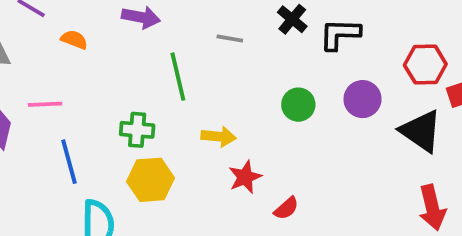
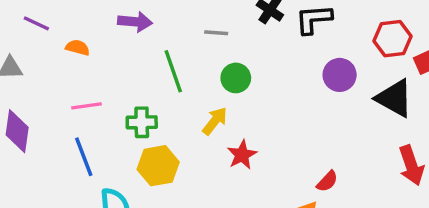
pink line: (45, 104) -> (86, 106), moved
green circle: (298, 105) -> (236, 78), moved
yellow arrow: (219, 137) -> (215, 121), turned -52
red semicircle: (286, 208) -> (327, 181), moved

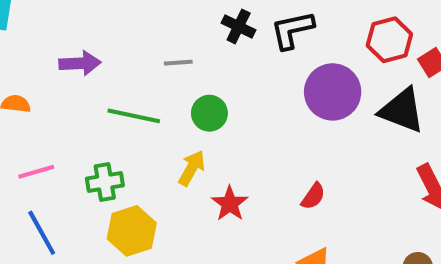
green line: (173, 71) -> (134, 116), turned -51
purple circle: (340, 75) -> (333, 92), size x1.4
red semicircle: (327, 181) -> (313, 196), moved

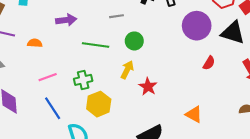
red semicircle: (313, 196) -> (209, 63), moved

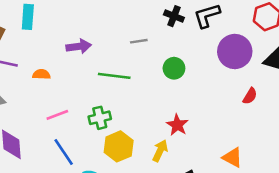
green circle: (134, 41) -> (174, 68), moved
yellow arrow: (127, 70) -> (160, 151), moved

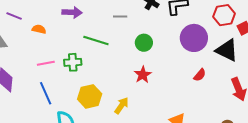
green cross: (100, 118) -> (73, 62), moved
red star: (177, 125) -> (143, 75), moved

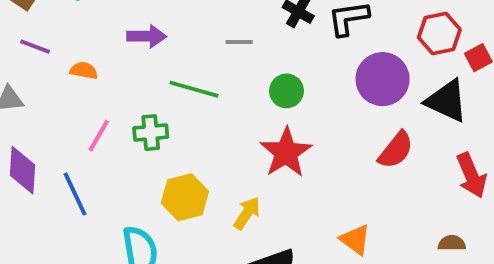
pink line: (46, 63) -> (99, 136), turned -48
red star: (143, 75) -> (286, 153), size x1.5
red semicircle: (200, 75) -> (396, 150), size x1.5
blue line: (46, 93) -> (75, 194), moved

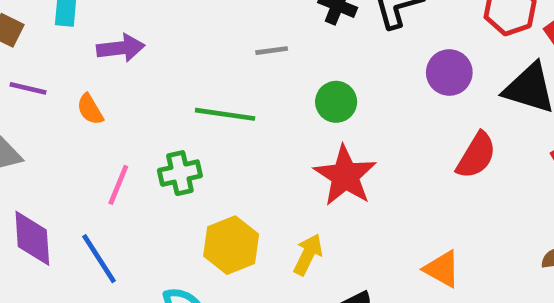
purple arrow: (147, 36) -> (121, 48), moved
orange semicircle: (84, 70) -> (90, 109), turned -124
purple circle: (383, 79) -> (449, 73), size x0.7

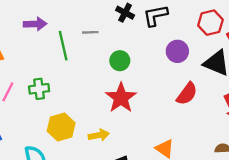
purple arrow: (121, 48) -> (35, 24), moved
green line: (225, 114) -> (63, 46), moved, turned 64
yellow arrow: (308, 254) -> (99, 135), turned 48

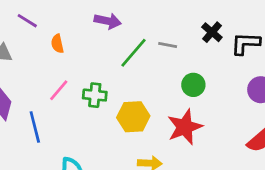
green line: (63, 46) -> (133, 53), turned 40
yellow hexagon: (61, 127) -> (133, 117), moved

